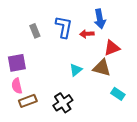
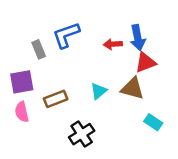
blue arrow: (100, 19) -> (138, 38), moved
blue L-shape: (64, 27) -> (66, 35), moved, turned -120
gray rectangle: (35, 31) -> (39, 49), moved
brown rectangle: (28, 101) -> (56, 99), moved

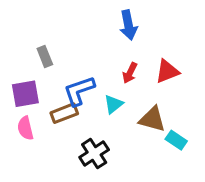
blue L-shape: (66, 35) -> (79, 91), moved
blue arrow: (138, 38) -> (128, 25), moved
red arrow: (113, 44) -> (130, 73), moved, turned -60
brown triangle: (132, 88) -> (152, 119), moved

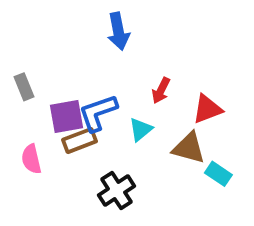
blue arrow: (128, 25) -> (118, 31), moved
gray rectangle: (45, 56) -> (24, 87), moved
red triangle: (167, 71) -> (207, 109), moved
purple square: (25, 94) -> (67, 116), moved

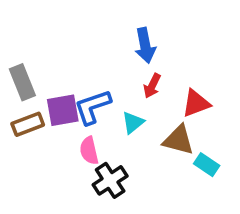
blue arrow: (118, 31) -> (145, 45), moved
gray rectangle: (24, 87) -> (22, 82), size x1.4
brown rectangle: (79, 141) -> (28, 124), moved
pink semicircle: (31, 159) -> (89, 151), moved

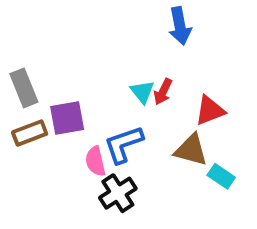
blue arrow: (145, 45) -> (180, 26), moved
blue L-shape: (93, 107) -> (124, 144), moved
cyan triangle: (133, 123) -> (142, 92), moved, turned -30

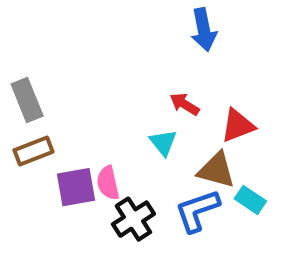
cyan triangle: (142, 92) -> (163, 142), moved
red arrow: (163, 92) -> (185, 104), turned 96
purple square: (67, 118) -> (76, 187), moved
blue L-shape: (124, 144) -> (197, 211), moved

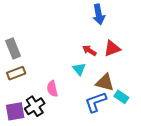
red triangle: (238, 125) -> (112, 48), moved
purple square: (76, 187) -> (15, 111), moved
black cross: (133, 219) -> (35, 106), moved

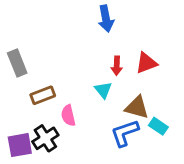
blue arrow: (99, 14) -> (106, 19), moved
red arrow: (89, 50) -> (117, 66), turned -120
brown rectangle: (16, 73) -> (43, 95), moved

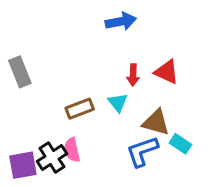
blue arrow: (106, 19) -> (121, 21), turned -90
red triangle: (146, 63) -> (167, 72), turned 45
brown rectangle: (43, 95) -> (80, 109), moved
pink semicircle: (68, 115) -> (72, 150), moved

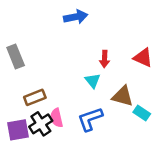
blue arrow: (121, 21) -> (76, 17), moved
red triangle: (167, 72) -> (143, 58), moved
brown rectangle: (80, 109) -> (35, 97), moved
blue L-shape: (142, 151) -> (90, 119), moved

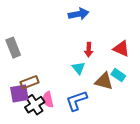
blue arrow: (76, 17) -> (79, 14), moved
cyan rectangle: (142, 113) -> (118, 75), moved
purple square: (18, 130) -> (19, 93), moved

